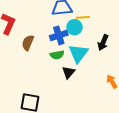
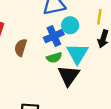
yellow line: (83, 17) -> (99, 17), moved, turned -72
black triangle: (69, 72) -> (69, 75), size x1.5

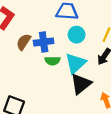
blue cross: (54, 36) -> (44, 42), moved
black triangle: (69, 75) -> (81, 84), moved

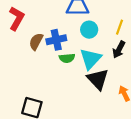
black triangle: (81, 84) -> (98, 79), turned -30

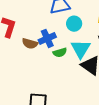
brown semicircle: (36, 41) -> (30, 44), turned -91

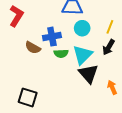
brown semicircle: (30, 44) -> (33, 48), moved

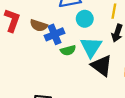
brown semicircle: (33, 48) -> (39, 25), moved

